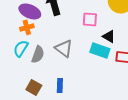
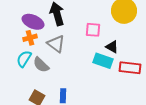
gray triangle: (64, 48) -> (56, 44), moved
gray semicircle: (38, 54) -> (41, 65), turned 114

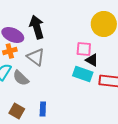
pink square: (93, 30) -> (84, 49), moved

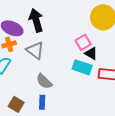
pink square: (84, 49) -> (83, 42), turned -35
gray semicircle: (21, 78) -> (44, 81), moved

